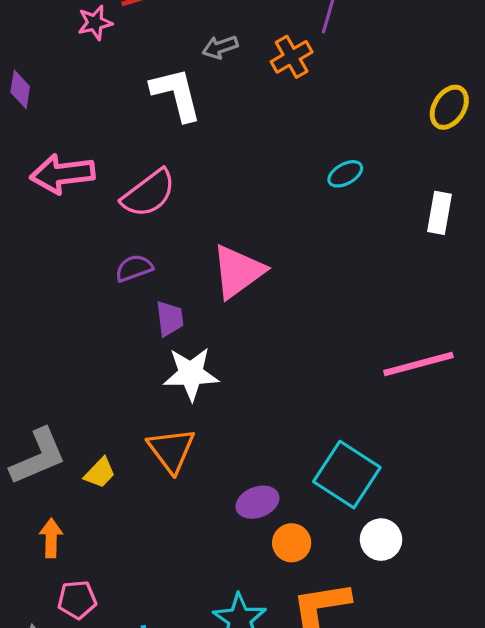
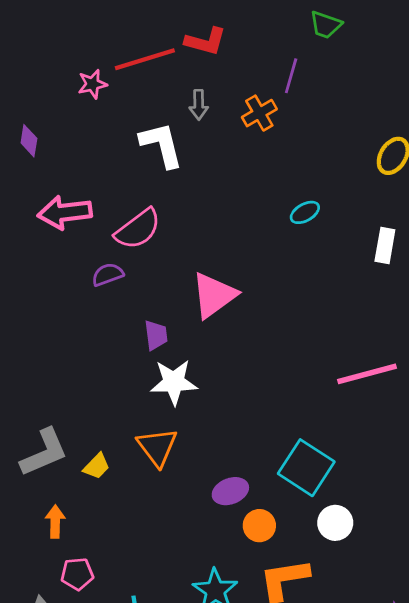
gray arrow: (220, 47) -> (199, 105), turned -72
purple semicircle: (134, 268) -> (108, 275), moved

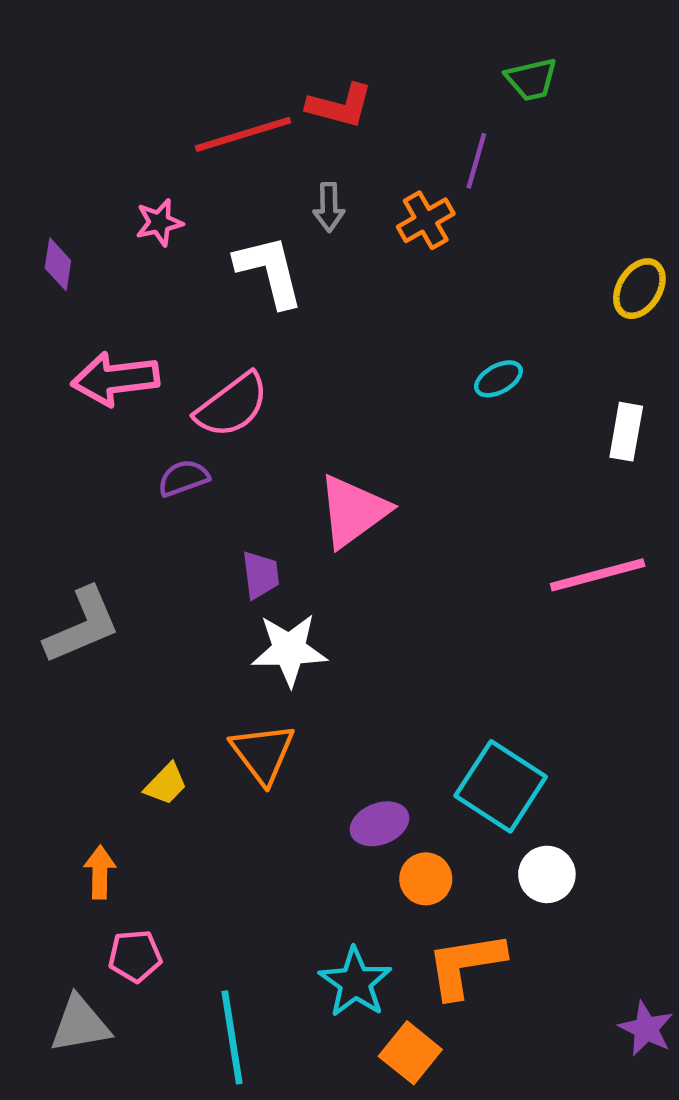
green trapezoid: (326, 25) -> (532, 79), turned -32
pink star: (92, 84) -> (159, 222), moved
pink line: (367, 374) -> (598, 575), moved
gray L-shape: (44, 452) -> (82, 626), moved

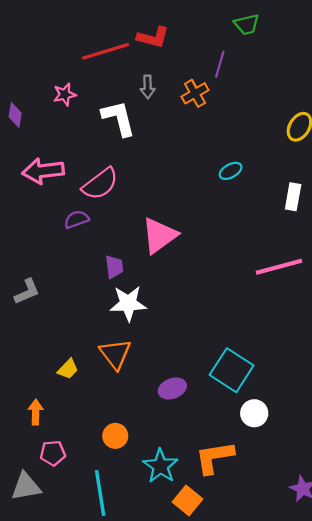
gray L-shape: (82, 626) -> (27, 292), size x0.7
orange circle: (426, 879) -> (115, 436), moved

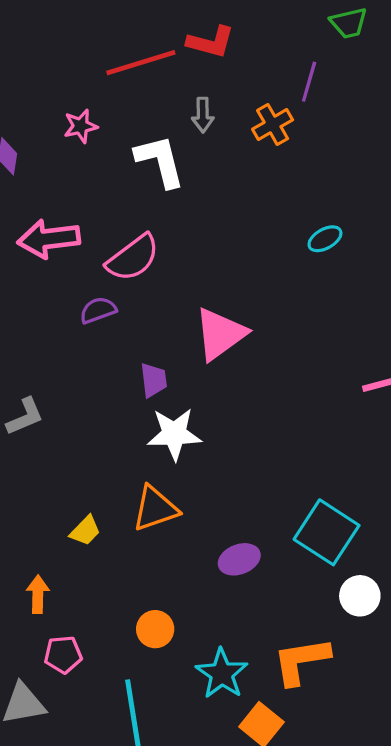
orange triangle: (115, 354) -> (155, 509), turned 48

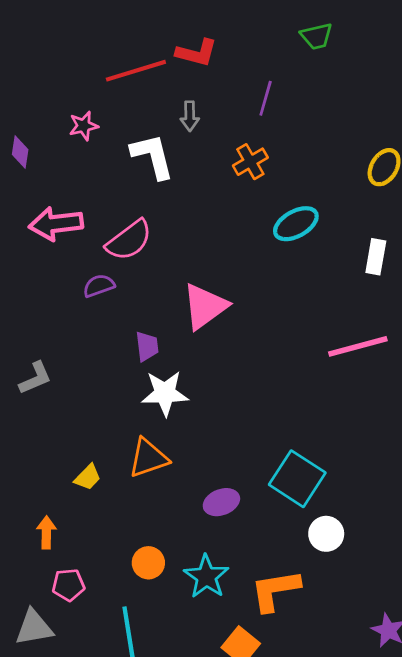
purple line: (309, 82) -> (266, 98), moved
orange cross: (273, 125) -> (250, 162), moved
cyan ellipse: (325, 239) -> (296, 224), size x1.5
cyan star: (222, 674) -> (206, 577), moved

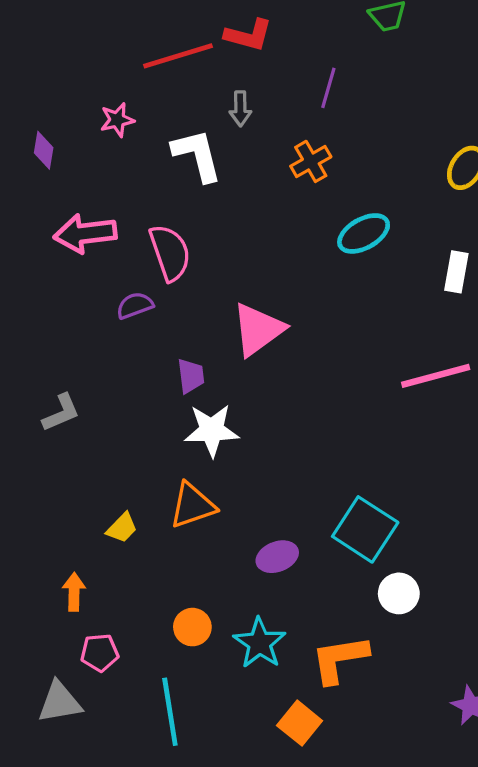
pink semicircle: (129, 240) -> (170, 253), turned -72

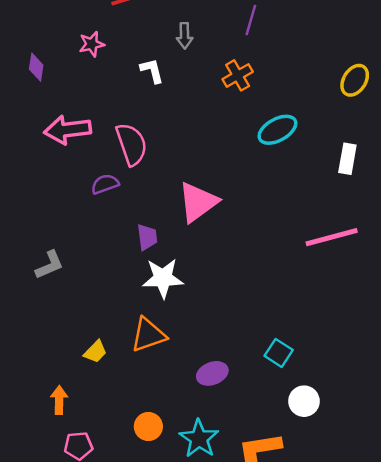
white L-shape: (197, 155) -> (152, 71), size x0.6
cyan square: (365, 529) -> (279, 353), size x0.6

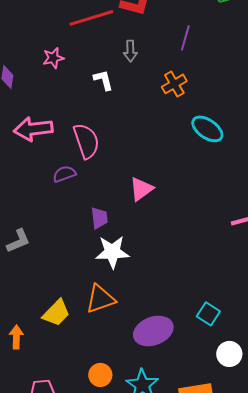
cyan ellipse: (277, 130) -> (207, 129), turned 64
pink triangle: (198, 202) -> (141, 189), size x0.7
yellow trapezoid: (95, 352) -> (56, 313), size x1.4
purple ellipse: (212, 373) -> (153, 331), size x1.5
orange arrow: (59, 400) -> (16, 337), moved

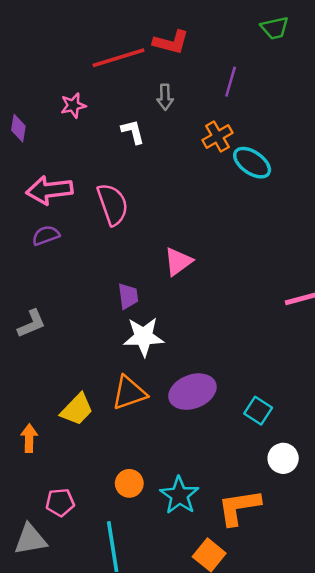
cyan ellipse: (207, 129) -> (252, 163), moved
purple semicircle: (64, 174) -> (46, 235), moved
purple ellipse: (153, 331) -> (192, 392), moved

